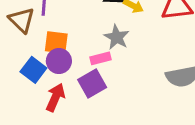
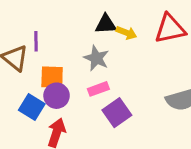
gray star: (117, 37) -> (96, 58), moved
purple square: (92, 83) -> (117, 113), moved

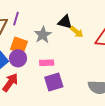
gray star: (96, 58) -> (43, 35), moved

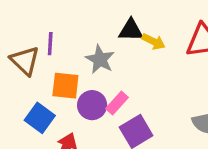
purple circle: (18, 58) -> (92, 105), moved
pink rectangle: (47, 63) -> (117, 103), turned -32

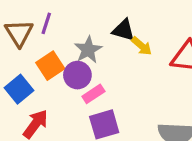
orange square: (65, 86) -> (50, 66), turned 36
purple circle: (92, 105) -> (77, 75), moved

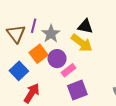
yellow arrow: (142, 46) -> (82, 43), moved, size x1.5
gray star: (88, 50) -> (51, 34), moved

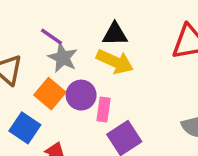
purple line: (34, 26) -> (52, 37), moved, turned -56
pink rectangle: (69, 70) -> (104, 110), turned -32

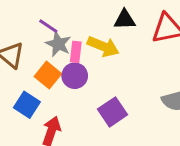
black triangle: (115, 34) -> (125, 20), moved
pink rectangle: (104, 110) -> (76, 52), moved

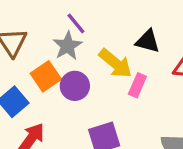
purple line: (48, 26) -> (76, 23), moved
pink rectangle: (76, 52) -> (137, 85), moved

